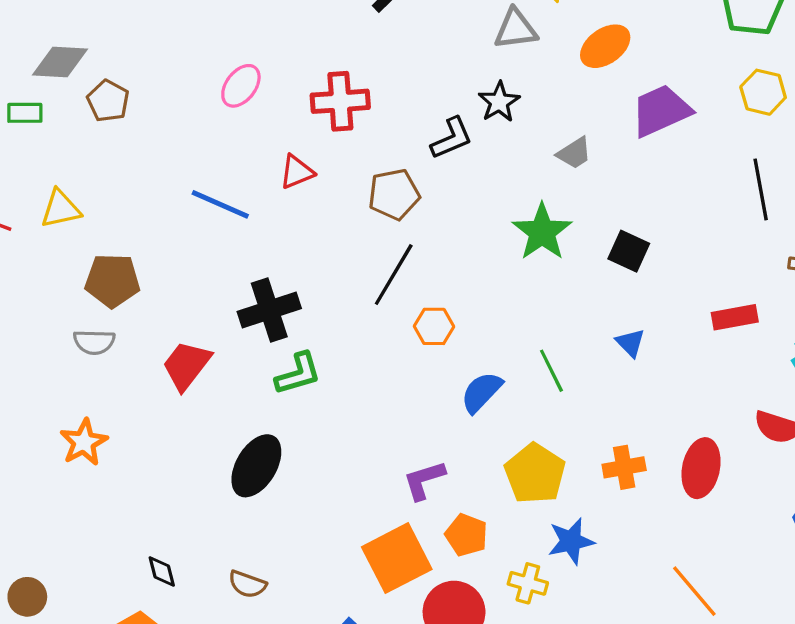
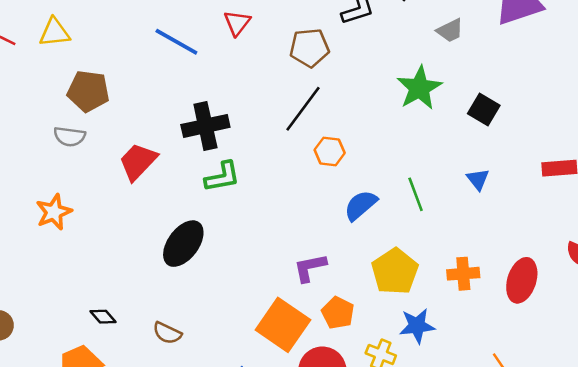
red triangle: (297, 172) -> (237, 23), turned -36
orange square: (397, 558) -> (283, 325), turned -34
black diamond: (162, 571) -> (103, 317), turned -32

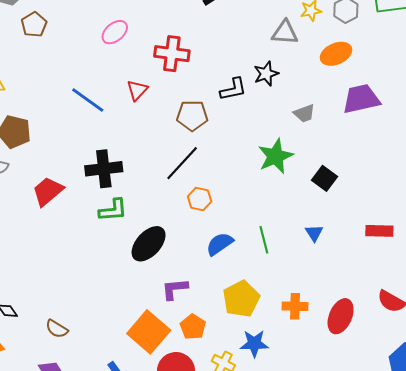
black ellipse: (183, 244) -> (149, 244), moved

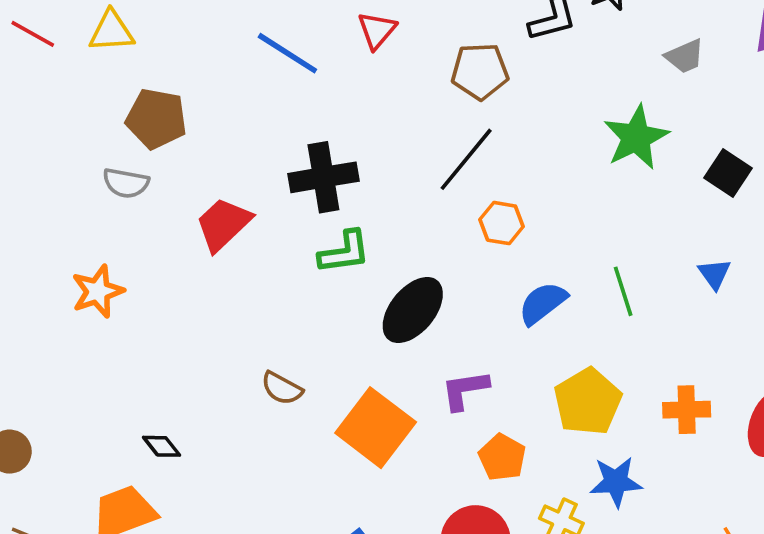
brown semicircle: (57, 329) -> (282, 388), moved
orange square: (149, 332) -> (376, 428), moved

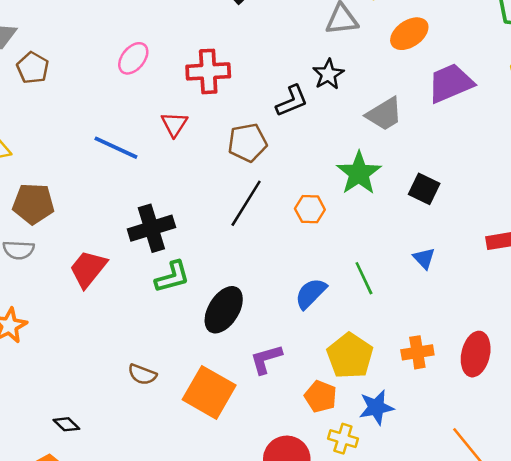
gray trapezoid: (685, 56) -> (384, 114), size x1.4
orange hexagon: (502, 223) -> (310, 209), moved
orange pentagon: (502, 457) -> (321, 397), moved

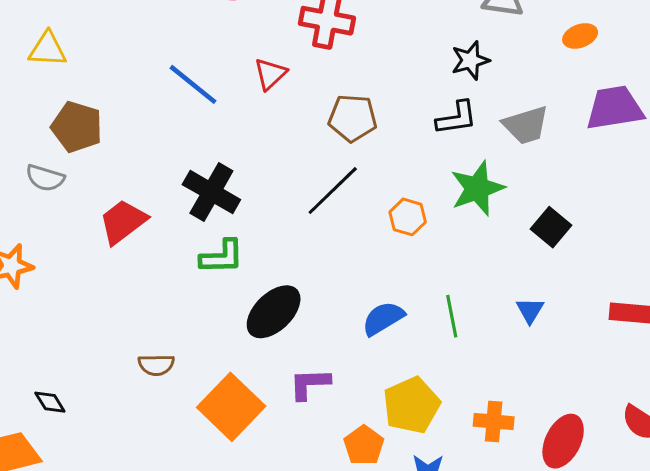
orange ellipse: (409, 34) -> (580, 36), size x0.7
black L-shape: (292, 101) -> (457, 118), moved
black cross: (151, 228) -> (211, 192), turned 33
brown semicircle: (142, 374) -> (156, 365), turned -36

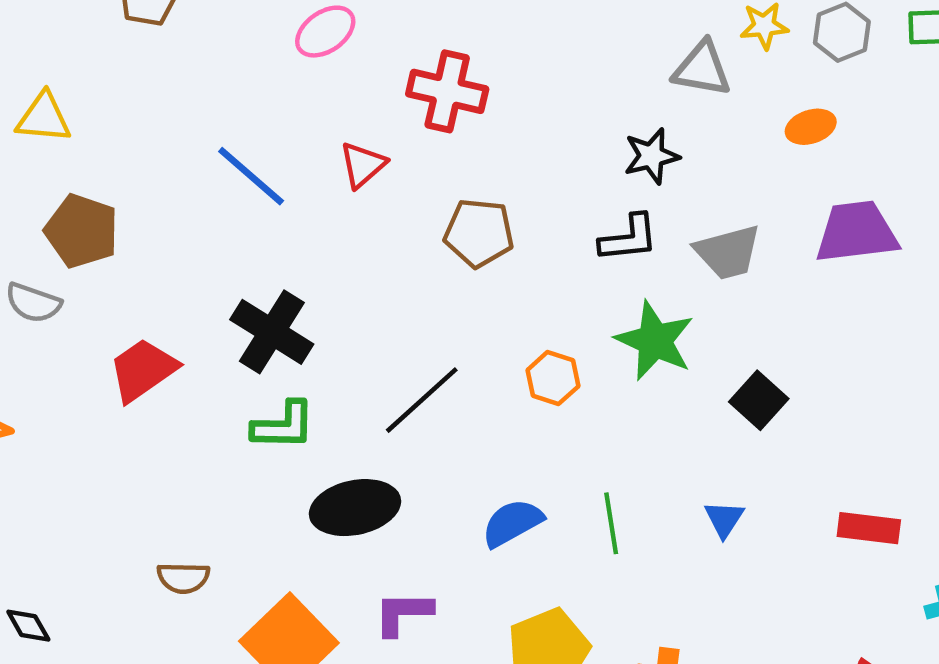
green star: (477, 188) -> (655, 341), turned -30
black line: (333, 191) -> (422, 400), moved
black ellipse: (274, 312) -> (355, 508), turned 30

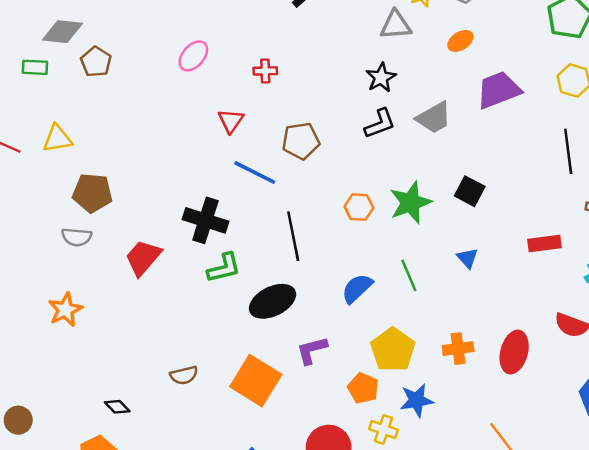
red cross: (447, 91) -> (265, 71), size x0.6
blue line: (251, 176) -> (255, 173), moved
green star: (655, 341) -> (410, 203), moved, turned -30
black line: (422, 400) -> (293, 236), turned -45
brown semicircle: (183, 578) -> (184, 375), moved

